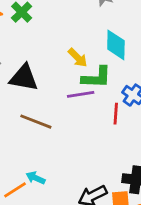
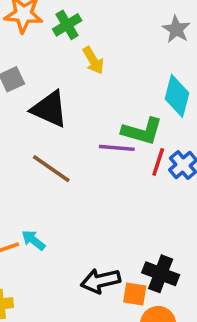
yellow arrow: (78, 58) -> (93, 60), moved
red line: (116, 114) -> (158, 162), moved

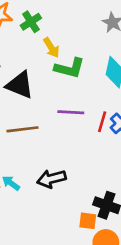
green L-shape: (142, 131) -> (70, 68), moved
brown line: (51, 169) -> (23, 129), turned -40
black arrow: (100, 281) -> (51, 179), moved

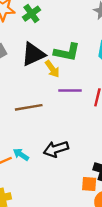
yellow arrow: (51, 48) -> (52, 69), moved
black triangle: (20, 85) -> (33, 54), moved, turned -44

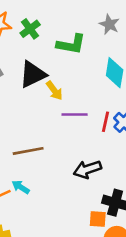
green L-shape: (67, 52) -> (71, 44), moved
brown line: (29, 107) -> (28, 151), moved
black arrow: (56, 149) -> (87, 169), moved

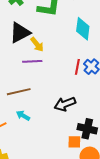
purple line: (75, 114) -> (32, 61), moved
cyan arrow: (21, 187) -> (23, 116), moved

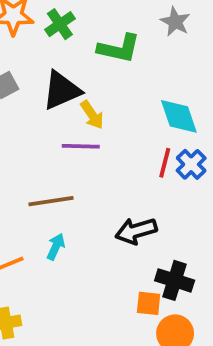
cyan diamond: (83, 29) -> (179, 116), moved, turned -30
cyan arrow: (23, 116) -> (56, 247), turned 80

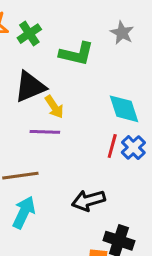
cyan arrow: (56, 247) -> (24, 212), size x1.5

